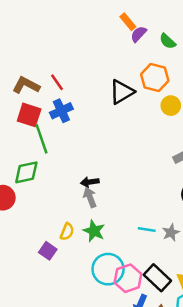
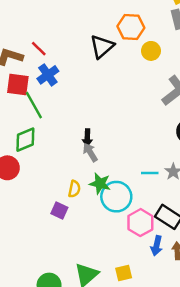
black arrow: (90, 182) -> (87, 138), turned -70
cyan circle: (108, 269) -> (116, 197), moved

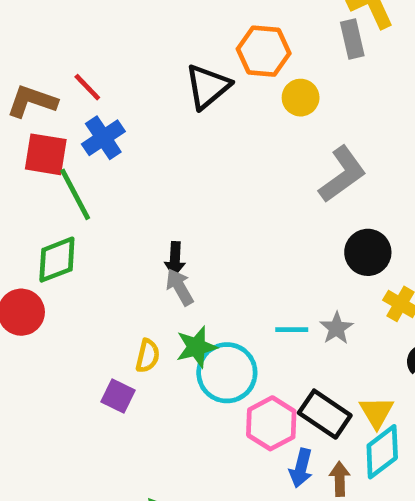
green star: (100, 184) -> (196, 347), turned -30

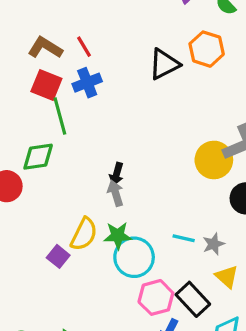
yellow circle: (301, 98) -> (214, 160), moved, size x1.5
yellow semicircle: (148, 356) -> (84, 234), size x1.5
yellow triangle: (377, 412) -> (227, 277), moved, turned -30

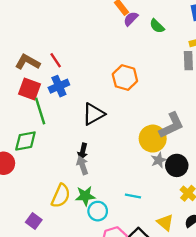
orange hexagon: (207, 49) -> (125, 78), moved
black triangle: (164, 64) -> (93, 114), moved
gray star: (214, 244) -> (159, 160), moved
purple square: (58, 256) -> (34, 221), moved
cyan circle: (134, 257) -> (98, 211), size x0.7

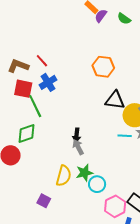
black triangle: (93, 114) -> (115, 100), moved, turned 45
cyan line: (133, 196) -> (125, 136), moved

